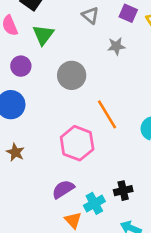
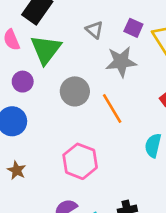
green triangle: (43, 35) -> (46, 49), size x1.4
gray star: (116, 46) -> (121, 62), size x1.6
orange line: (107, 114) -> (112, 109), moved

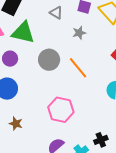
green triangle: (46, 49) -> (23, 33), turned -45
gray star: (121, 62) -> (79, 33), size x0.6

